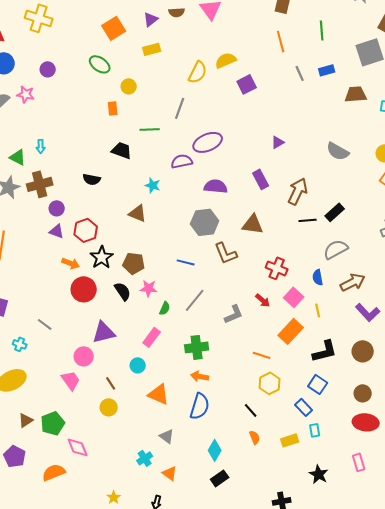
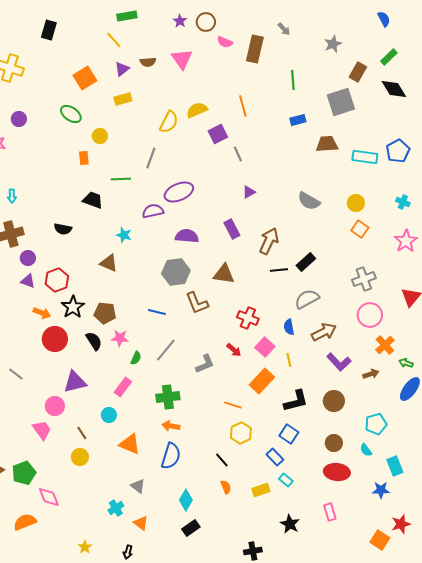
orange line: (281, 41) -> (243, 106), moved
gray line: (300, 73) -> (238, 154), moved
cyan rectangle: (315, 430) -> (286, 480), turned -40

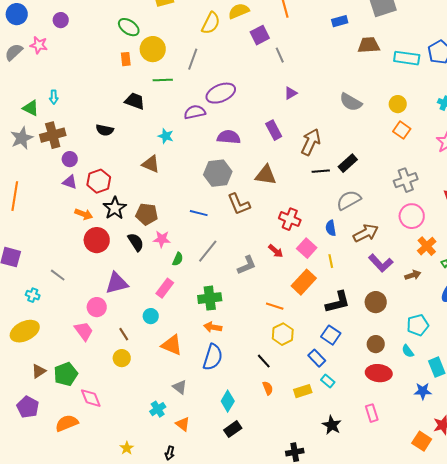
green ellipse: (71, 114) -> (129, 27), moved
yellow circle: (100, 136) -> (153, 49), moved, size x1.6

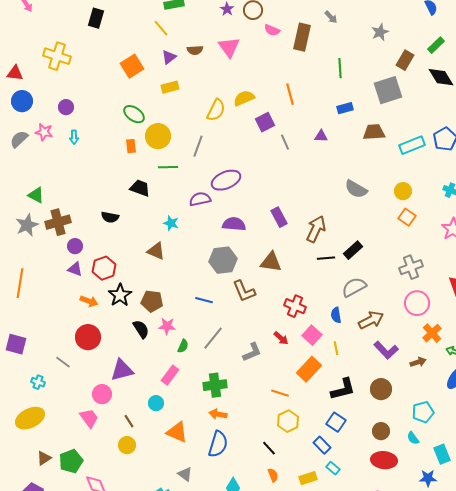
cyan rectangle: (407, 58) -> (412, 145), turned -30
purple triangle: (291, 93) -> (321, 136), moved, turned 32
cyan arrow: (54, 97) -> (74, 137), moved
red circle: (97, 240) -> (88, 337), moved

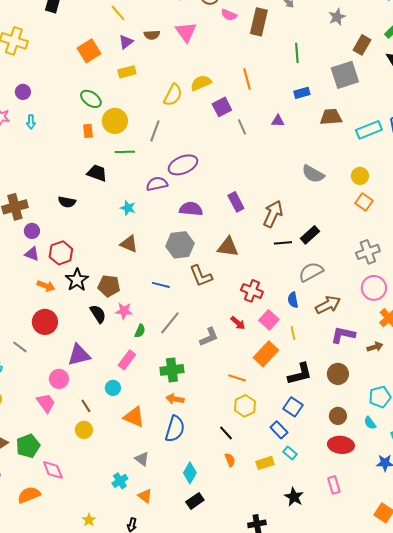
brown triangle: (156, 251) -> (129, 244), moved
purple L-shape: (386, 350) -> (343, 335), turned 145

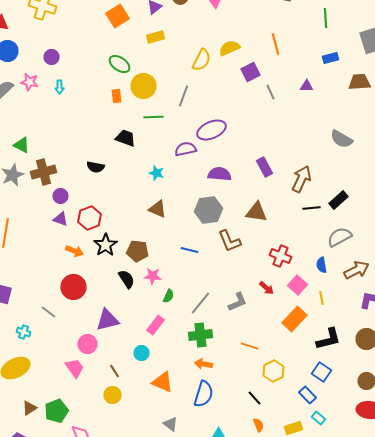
gray line: (170, 323) -> (200, 303), moved
orange line: (237, 378) -> (250, 346), moved

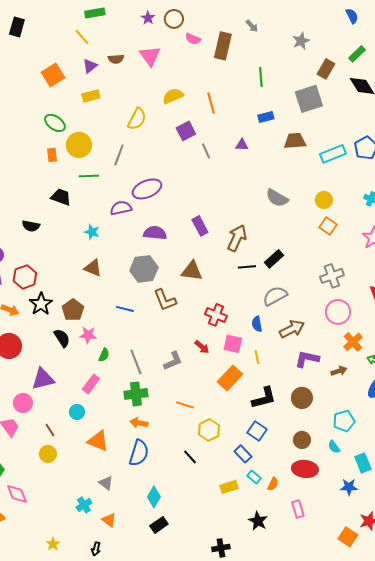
yellow semicircle: (230, 48) -> (173, 96), moved
brown pentagon: (138, 251) -> (73, 310), turned 30
pink square: (298, 285) -> (233, 344), turned -30
gray line: (200, 303) -> (136, 362), turned -60
orange semicircle: (258, 425) -> (273, 484), moved, turned 48

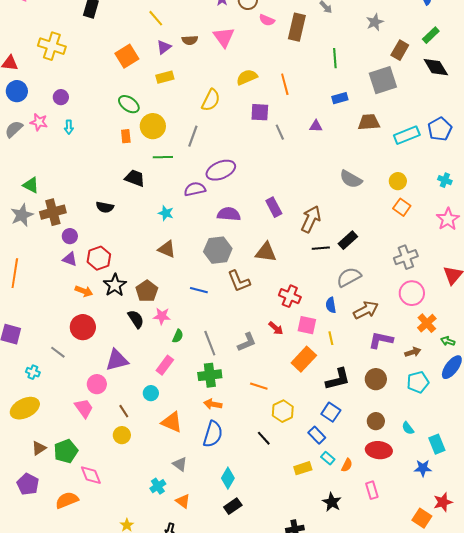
purple square: (186, 131) -> (260, 112), turned 30
cyan pentagon: (344, 421) -> (418, 382), moved

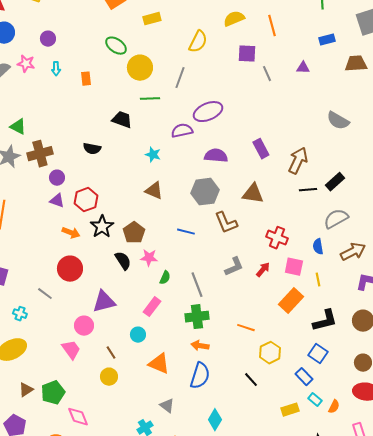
orange rectangle: (126, 136) -> (86, 79), moved
red arrow: (276, 328) -> (263, 270), turned -91
gray L-shape: (247, 342) -> (234, 267), moved

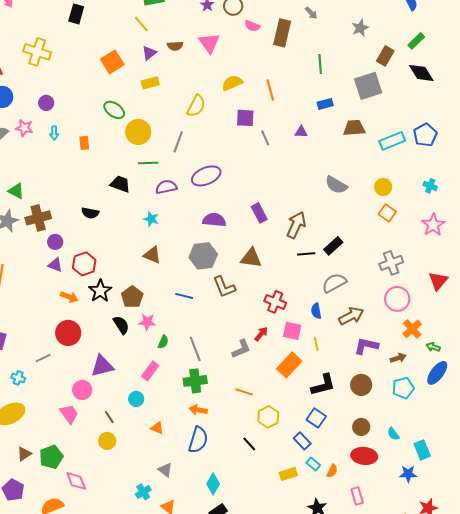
purple semicircle: (182, 131) -> (166, 187), moved
gray L-shape: (234, 267) -> (241, 349), moved
gray line: (45, 294) -> (43, 358), turned -63
orange triangle: (159, 364) -> (157, 428), size x0.6

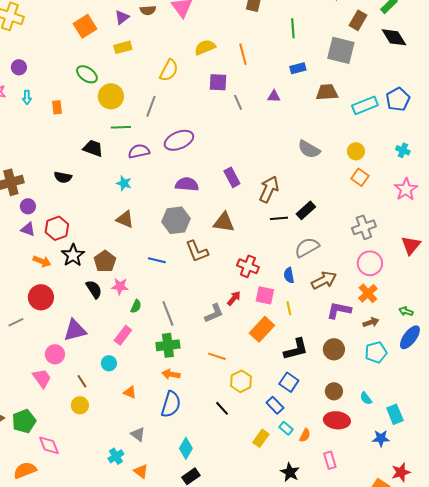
gray square: (368, 86) -> (341, 50), turned 32
orange cross: (412, 329) -> (368, 293), moved
yellow rectangle: (288, 474) -> (261, 438), turned -36

